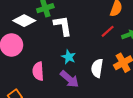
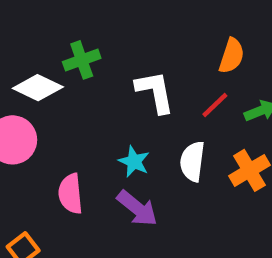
white L-shape: (63, 26) -> (155, 92), moved
white semicircle: (97, 68) -> (192, 161), moved

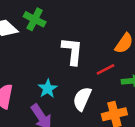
green cross: (82, 60) -> (35, 19), turned 30

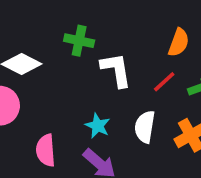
green cross: (35, 19) -> (79, 41), moved

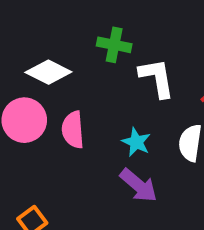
pink semicircle: (46, 150) -> (73, 130), moved

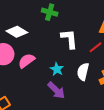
green cross: (114, 45) -> (50, 12), moved
pink semicircle: (73, 130) -> (27, 61), turned 54

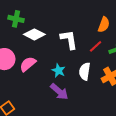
green cross: (50, 12) -> (16, 19), moved
white diamond: (17, 32) -> (34, 34), moved

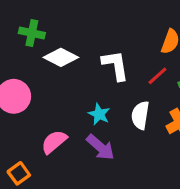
pink semicircle: (28, 64) -> (54, 142), moved

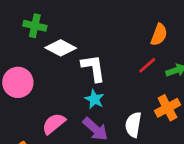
white L-shape: (115, 65) -> (93, 68), moved
white semicircle: (140, 115) -> (133, 125), moved

